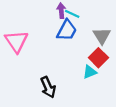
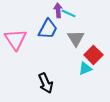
blue trapezoid: (67, 30) -> (48, 29), moved
gray triangle: (102, 36) -> (76, 38), moved

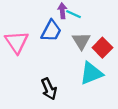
red square: (93, 55) -> (102, 48), moved
cyan triangle: (85, 68) -> (91, 73), size x1.6

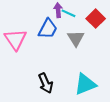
red square: (102, 48) -> (96, 19), moved
cyan triangle: (91, 73) -> (85, 84), moved

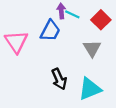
gray triangle: (76, 38) -> (92, 48), moved
black arrow: (46, 83) -> (59, 79), moved

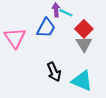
red square: (101, 20) -> (84, 29), moved
cyan triangle: (90, 89) -> (82, 81), turned 45

